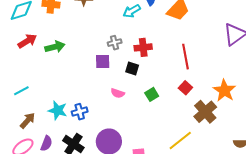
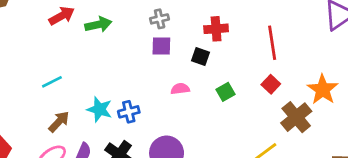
gray cross: (115, 43) -> (160, 19), moved
pink semicircle: (118, 93) -> (180, 89), turned 152

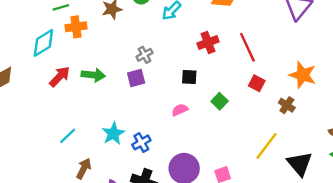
green arrow: (98, 25) -> (93, 75), turned 35
red cross: (216, 29) -> (208, 42), moved
purple square: (161, 46) -> (136, 78), moved
cyan star: (100, 109) -> (113, 134), moved, turned -30
brown cross: (296, 117) -> (287, 105), size x0.6

